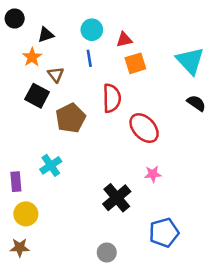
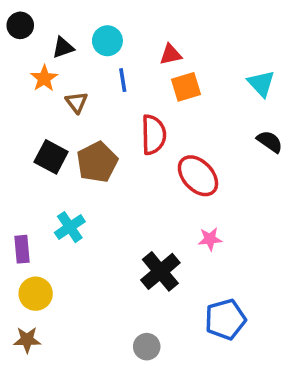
cyan circle: (92, 30) -> (107, 41), moved
cyan triangle: (190, 61) -> (261, 83), size x0.7
black square: (37, 96) -> (51, 157), moved

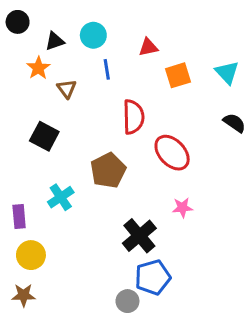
orange square: (186, 87) -> (178, 75), moved
brown pentagon: (97, 162) -> (108, 170), moved
blue pentagon: (225, 319) -> (153, 277), moved

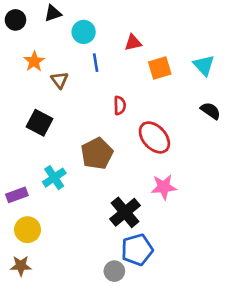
black triangle: (55, 41) -> (53, 13), moved
red semicircle: (133, 117) -> (120, 105), size x0.6
pink star: (182, 208) -> (164, 187), size x1.4
purple rectangle: (19, 216) -> (17, 195), turned 75

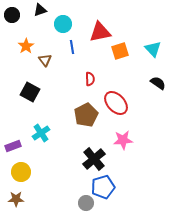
red triangle: (133, 43) -> (100, 32), size x1.6
brown pentagon: (97, 154) -> (86, 115), moved

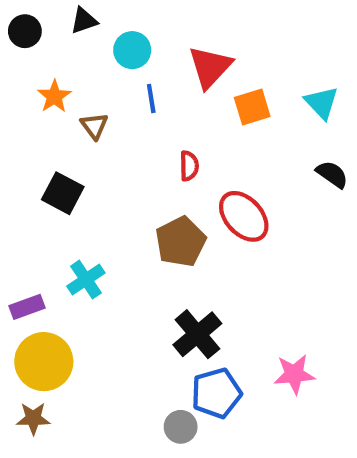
red triangle: (100, 32) -> (210, 67), turned -35
pink star: (123, 140) -> (294, 374), moved
yellow circle: (21, 172) -> (44, 362), size x1.4

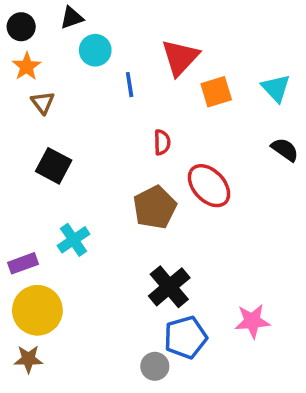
cyan circle: (132, 50) -> (95, 50), moved
orange star: (54, 96) -> (27, 66), moved
brown triangle: (94, 126) -> (43, 103), moved

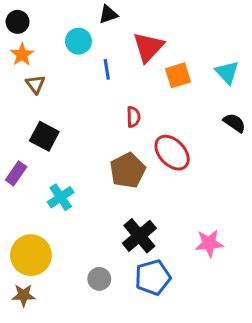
black triangle: (72, 18) -> (108, 14), moved
purple rectangle: (23, 263) -> (16, 173), moved, turned -35
pink star: (252, 321) -> (209, 243), moved
gray circle: (155, 366) -> (99, 279), moved

